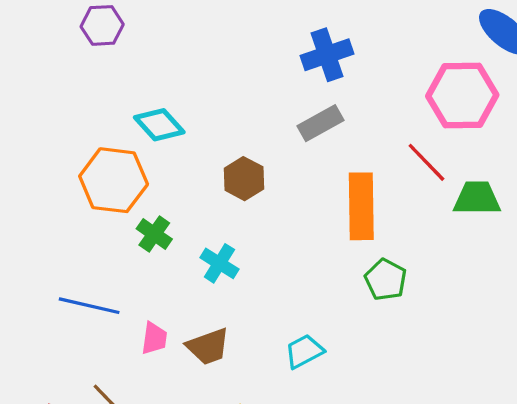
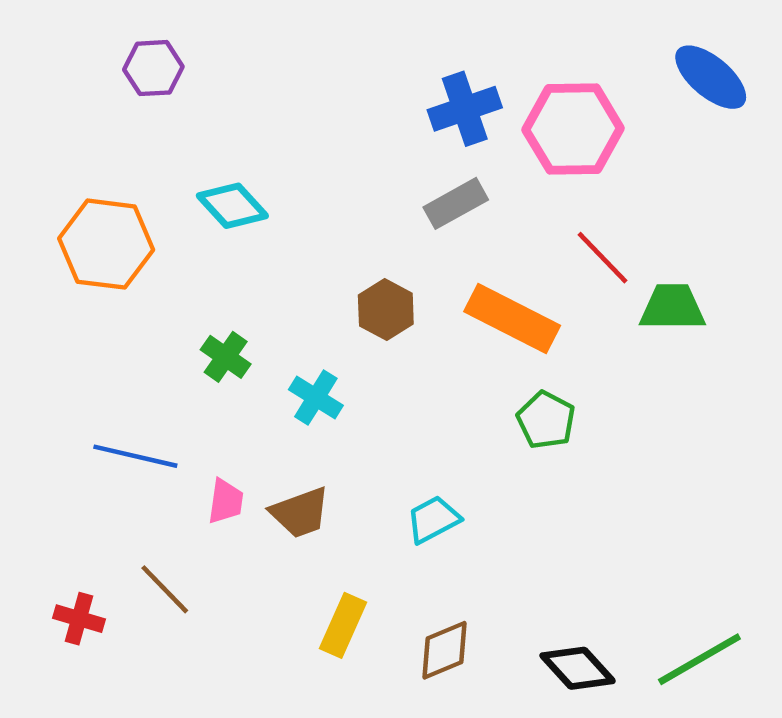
pink hexagon: (462, 95) -> (573, 129), moved
brown hexagon: (244, 179) -> (386, 310), moved
orange hexagon: (114, 180) -> (106, 244), moved
orange rectangle: (361, 206) -> (512, 319), turned -62

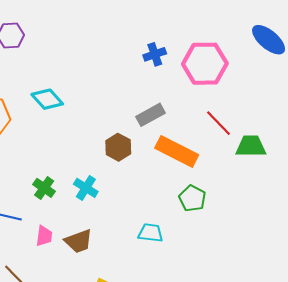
blue cross: (465, 109) -> (155, 54), size x0.7
gray rectangle: (456, 203) -> (151, 115), moved
green cross: (226, 357) -> (44, 188), moved
cyan trapezoid: (433, 519) -> (151, 233), moved, turned 35

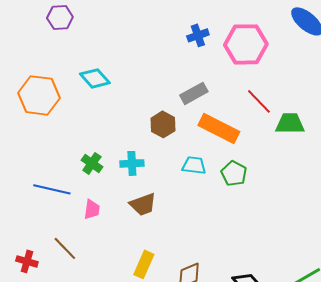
cyan cross: (86, 188) -> (132, 163), turned -35
cyan trapezoid: (151, 233) -> (194, 165), moved
brown trapezoid: (79, 241) -> (143, 204), moved

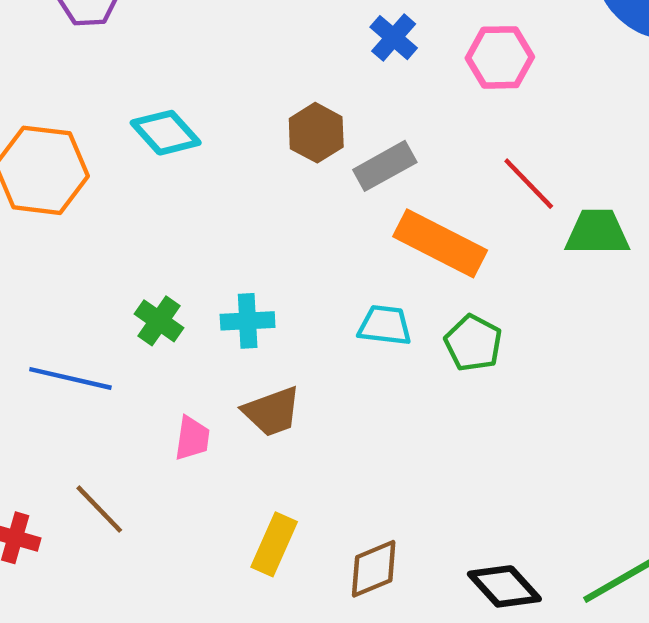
blue cross: (198, 35) -> (394, 38), turned -30
pink hexagon: (246, 44) -> (500, 57), size x0.7
brown hexagon: (163, 124) -> (316, 133), moved
pink trapezoid: (92, 209) -> (192, 438), moved

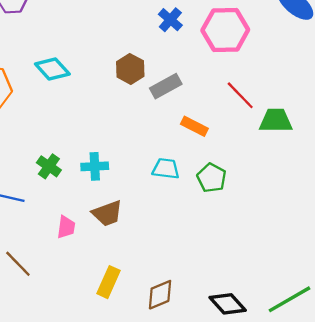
pink hexagon: (500, 57) -> (225, 30), size x1.4
orange rectangle: (440, 243) -> (194, 126), size x0.6

